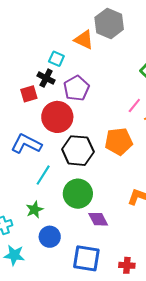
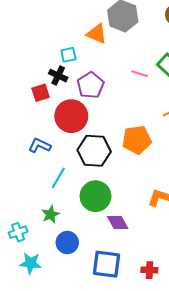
cyan square: (56, 59) -> (68, 55), turned -35
pink line: (134, 105) -> (139, 74), moved, turned 70
blue L-shape: (26, 144) -> (40, 145), size x0.7

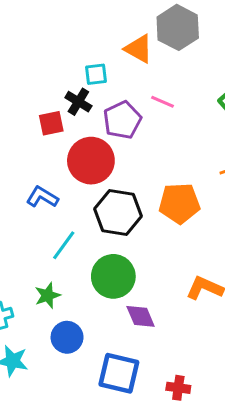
pink line: (139, 74) -> (162, 102), moved

